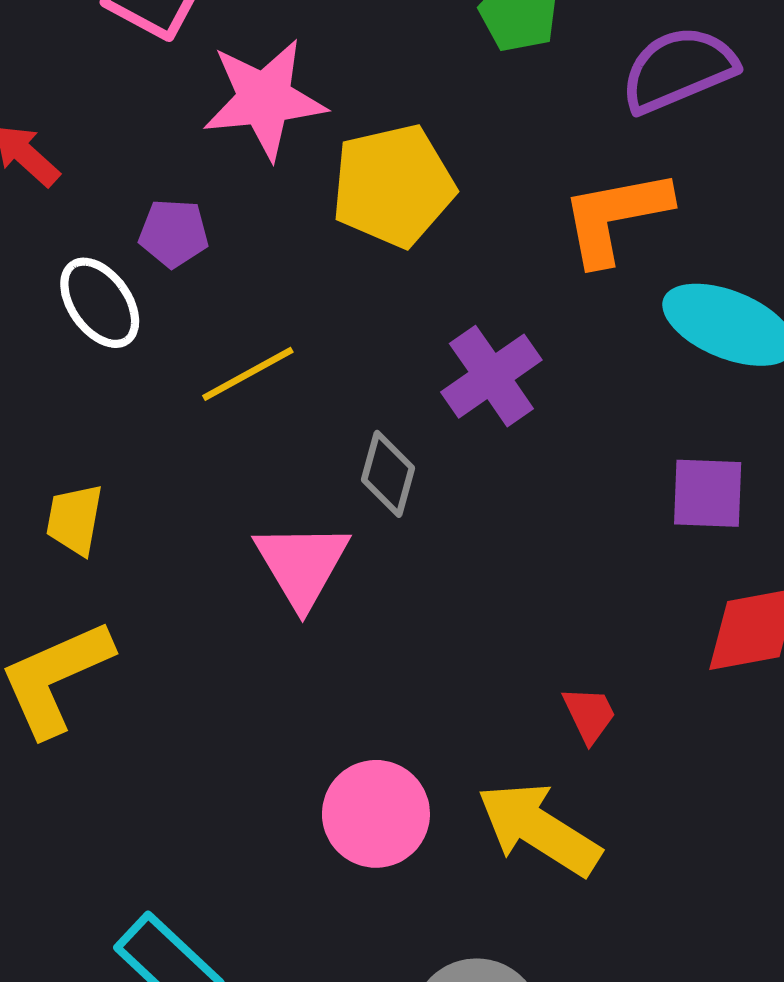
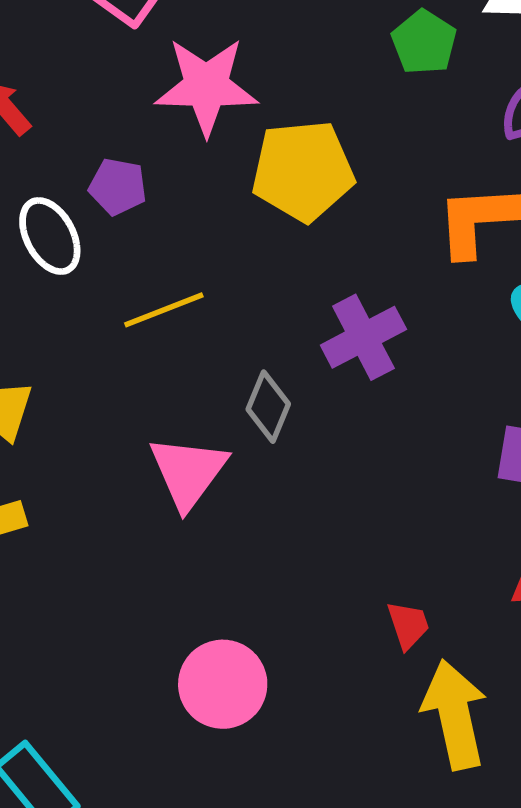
yellow arrow: (539, 829) -> (455, 715), moved, turned 38

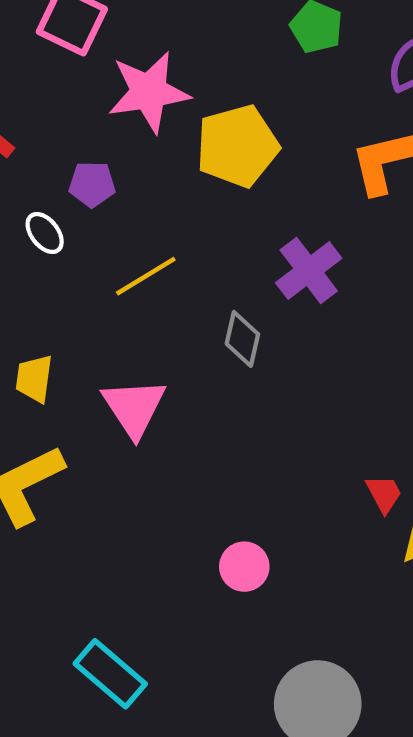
white ellipse: (50, 236) -> (45, 233), size x0.7
pink triangle: (188, 472) -> (134, 408), moved
pink circle: (223, 684) -> (244, 567), size x0.7

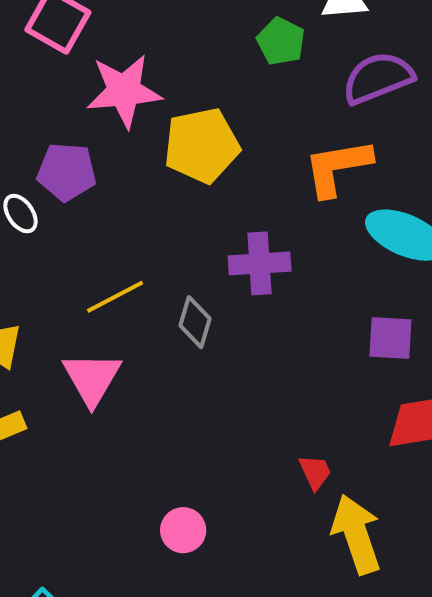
purple pentagon: (92, 184) -> (67, 172), size x1.4
purple cross: (309, 271) -> (260, 263), turned 30
yellow line: (146, 276) -> (115, 297), moved

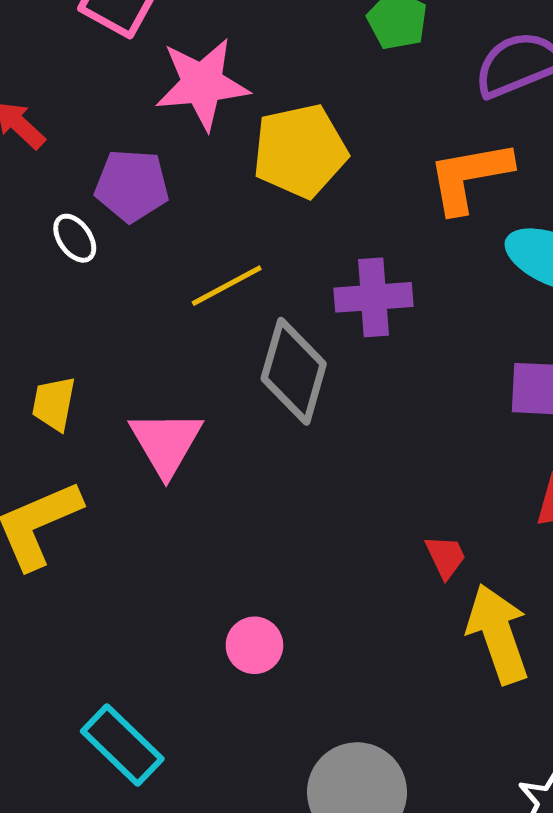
yellow line: (115, 297) -> (227, 286), moved
gray diamond: (195, 322) -> (294, 371), size x1.6
pink circle: (183, 530) -> (254, 645), moved

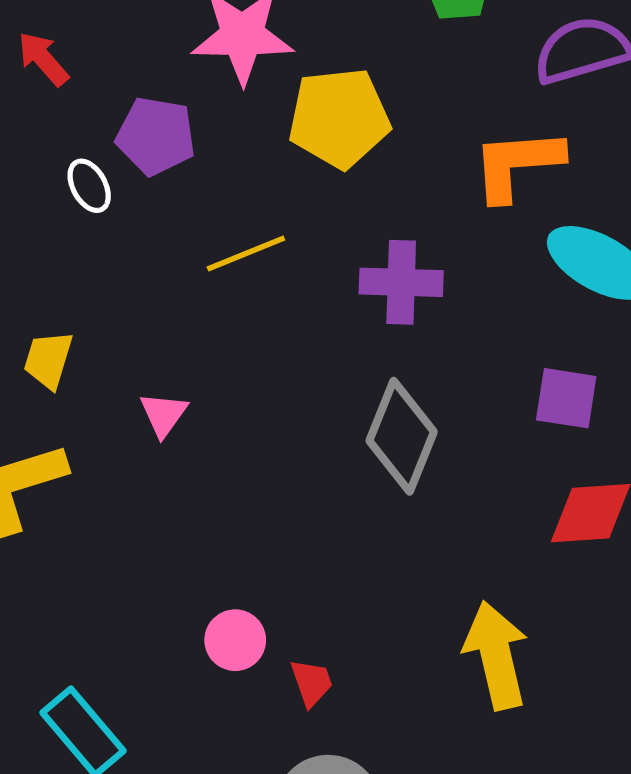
gray diamond: (294, 371) -> (402, 436), moved
pink triangle: (166, 443) -> (164, 414), size x0.6
red trapezoid: (446, 557) -> (312, 683), moved

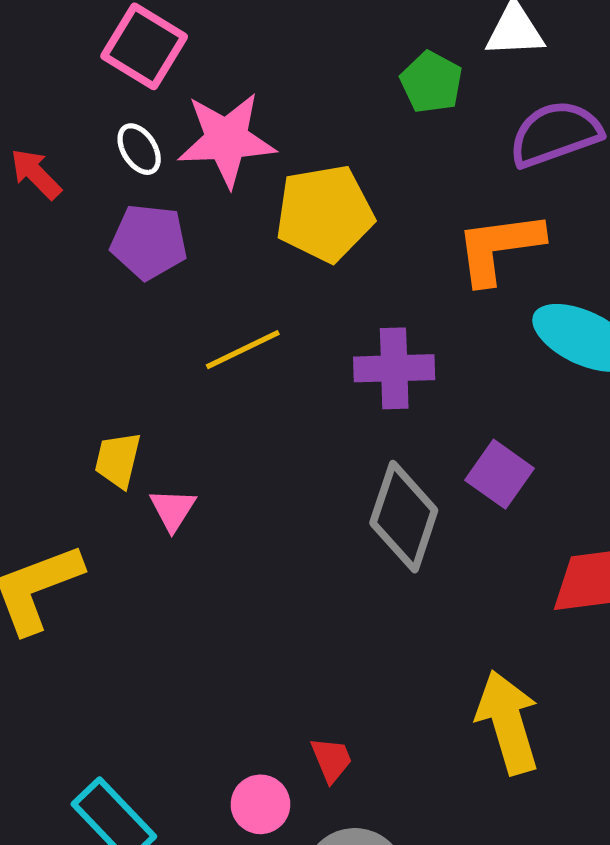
white ellipse: (89, 186) -> (139, 149), moved
yellow trapezoid: (48, 360) -> (118, 460), moved
purple square: (566, 398) -> (499, 474), moved, turned 30
pink circle: (235, 640) -> (260, 804), moved

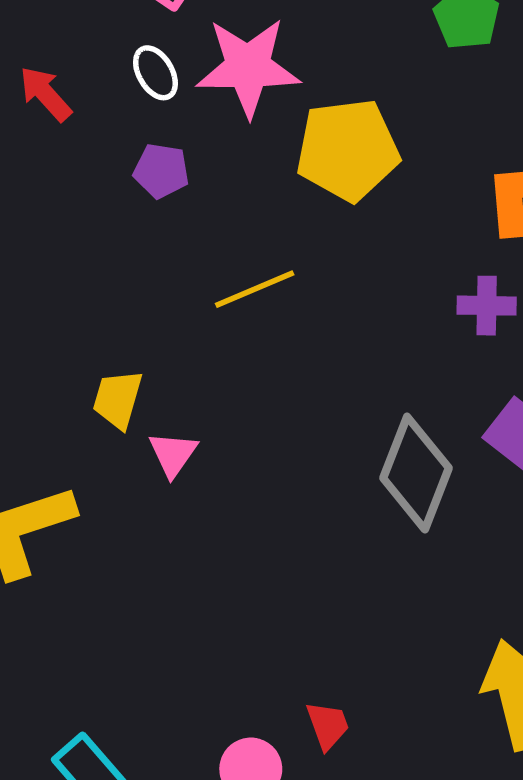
purple pentagon: (149, 242) -> (161, 171), size x0.7
purple cross: (394, 368) -> (487, 306), moved, size x0.7

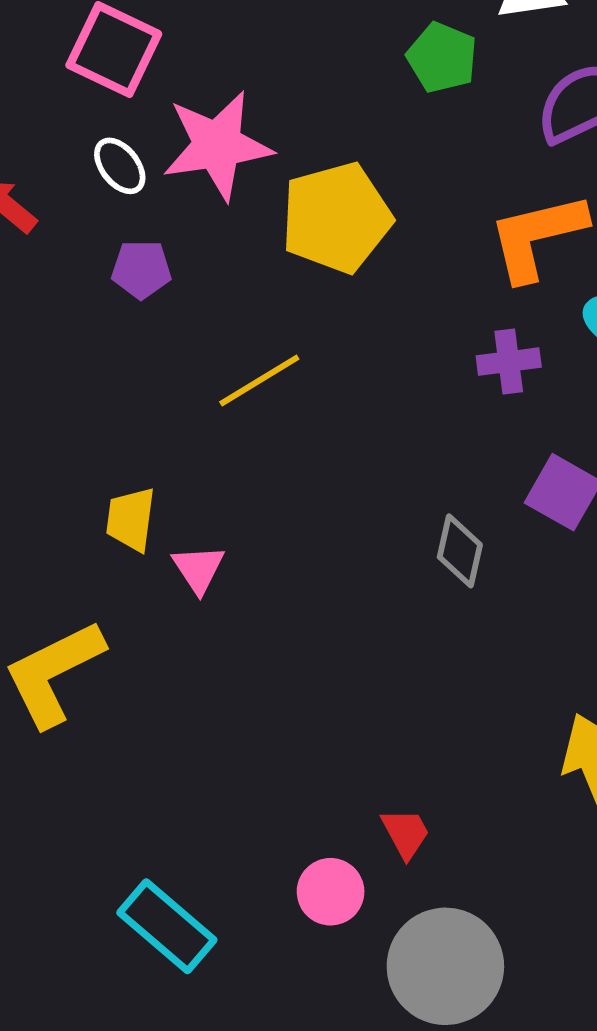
gray diamond: (416, 473) -> (460, 551), size x0.6

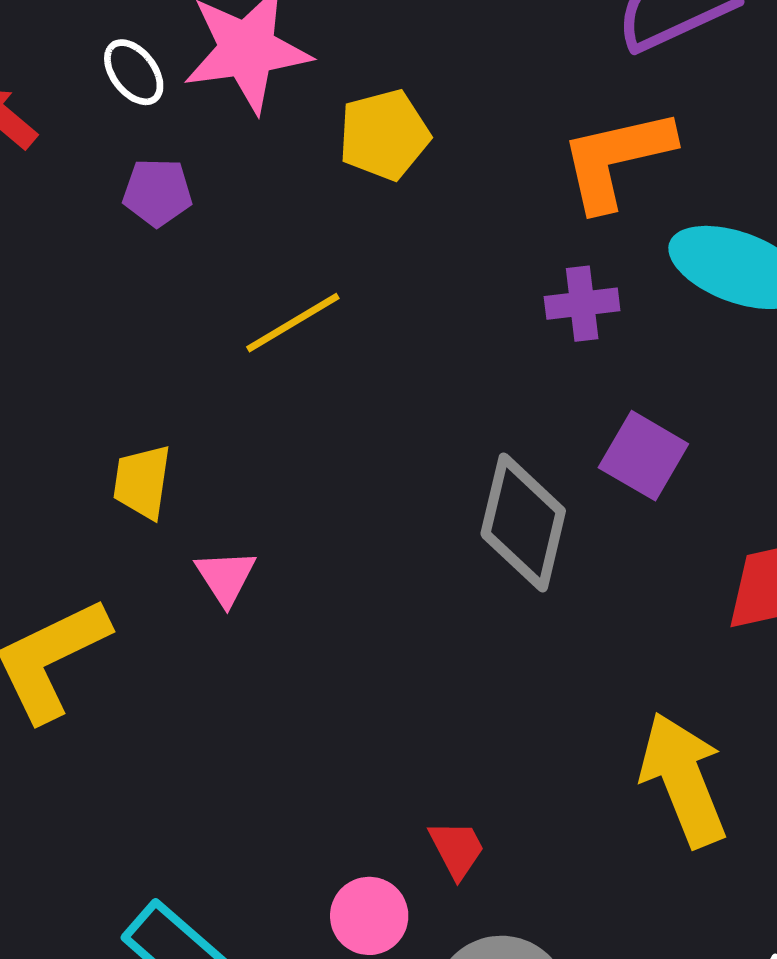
yellow pentagon: (336, 218) -> (384, 135), size x0.7
gray diamond: (460, 551) -> (523, 522), size x1.6
pink triangle: (198, 569) -> (226, 577), moved

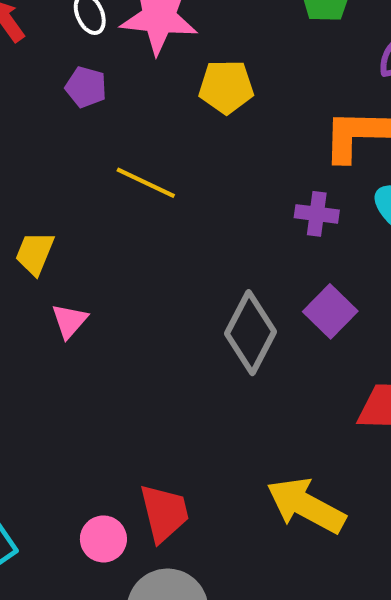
yellow line: (293, 323) -> (146, 183), turned 42
yellow arrow: (683, 780) -> (306, 506), turned -54
red trapezoid: (457, 849) -> (164, 513), size x1.6

